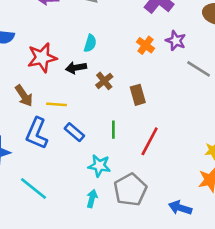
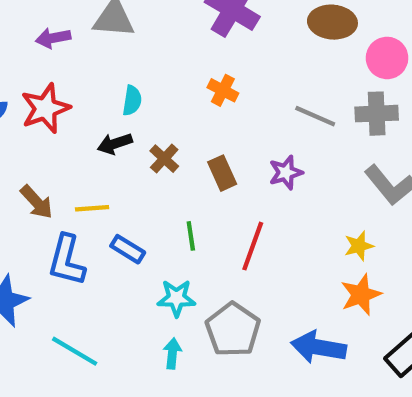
purple star: (176, 41) -> (286, 173), moved, turned -30
red star: (42, 58) -> (45, 108), moved
blue arrow: (180, 208) -> (319, 347), size x1.4

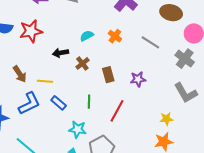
cyan semicircle: (132, 100) -> (87, 36), moved, turned -136
gray cross: (377, 114) -> (185, 59), turned 30
gray line: (315, 116) -> (150, 42), moved
blue L-shape: (67, 260) -> (29, 103), turned -140

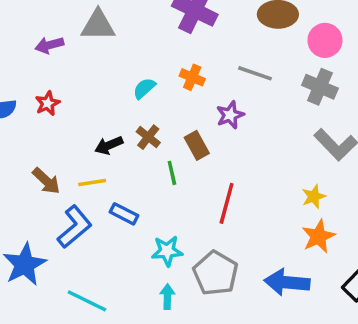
red star: (31, 31) -> (48, 103), size x0.6
black arrow: (61, 53) -> (109, 145), moved
purple star: (138, 79) -> (230, 115), moved
green line: (89, 102) -> (172, 173), moved

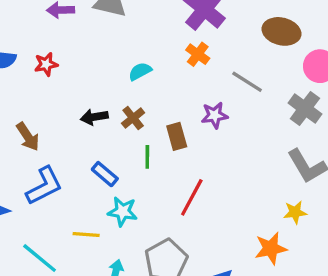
orange cross: (192, 77) -> (198, 54), moved
yellow line: (92, 182) -> (86, 235), moved
yellow star: (314, 197) -> (295, 212), moved
blue rectangle: (124, 214) -> (105, 174), moved
cyan star: (167, 251) -> (123, 212), moved

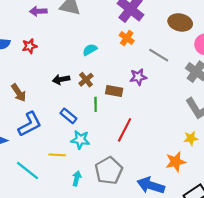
brown rectangle: (177, 136) -> (114, 91), turned -63

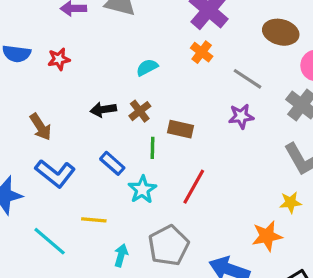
purple star: (138, 77) -> (241, 116), moved
blue L-shape: (30, 124) -> (55, 173), turned 64
cyan star: (80, 140) -> (142, 190), moved, turned 30

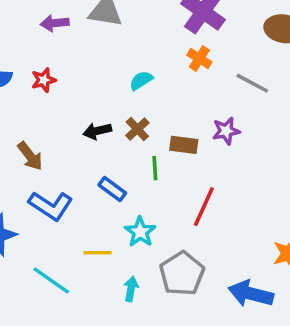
purple star: (241, 116) -> (226, 131), moved
cyan star: (142, 190) -> (140, 232), moved

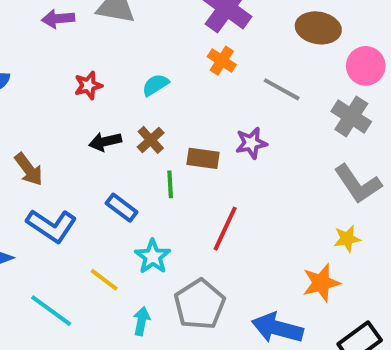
red star: (44, 80) -> (88, 85), moved
yellow line: (98, 253) -> (104, 280), turned 36

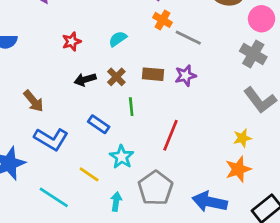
gray line: (282, 89) -> (188, 38), moved
brown rectangle: (203, 158) -> (153, 74), moved
yellow star: (347, 239) -> (242, 138), moved

